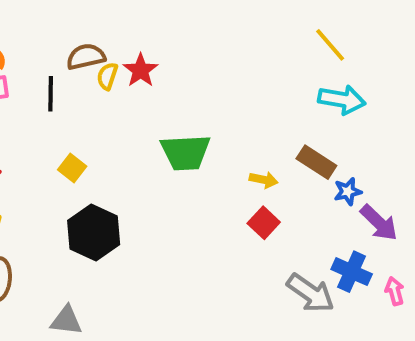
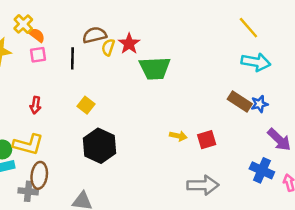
green trapezoid: (185, 152) -> (155, 68), moved
yellow arrow: (264, 180) -> (178, 136), moved
blue star: (348, 191) -> (259, 104), moved
red square: (264, 223) -> (207, 140), turned 30
gray arrow: (311, 293) -> (203, 185), moved, turned -36

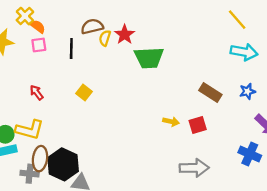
brown rectangle: (240, 101) -> (210, 93), moved
red arrow: (36, 105) -> (37, 93), turned 133
black hexagon: (100, 146) -> (63, 164), moved

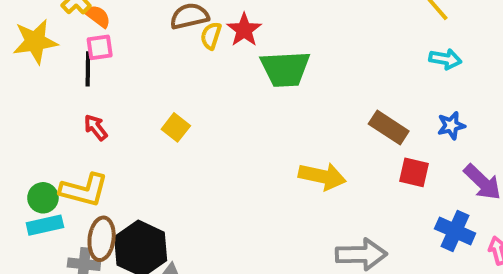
black line: (71, 48) -> (88, 69), moved
cyan arrow: (244, 52) -> (445, 59), size x0.7
yellow arrow: (171, 122) -> (322, 176), size x1.6
red square: (198, 125) -> (414, 172), moved, turned 30

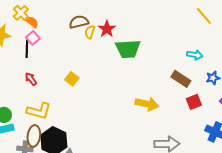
pink square: (100, 47) -> (33, 38), turned -32
cyan arrow: (445, 59) -> (195, 55), moved
red square: (414, 172) -> (194, 102), turned -35
yellow L-shape: (84, 190) -> (39, 111), moved

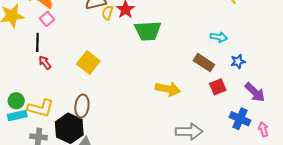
black line: (27, 49) -> (37, 42), moved
yellow square: (72, 79) -> (88, 63), size x1.5
yellow L-shape: (39, 111) -> (41, 108), moved
brown ellipse: (34, 136) -> (82, 106), moved

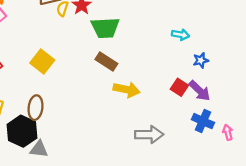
brown rectangle: (204, 63) -> (106, 61), moved
red square: (218, 87) -> (179, 87), turned -35
purple arrow: (255, 92) -> (200, 91), moved

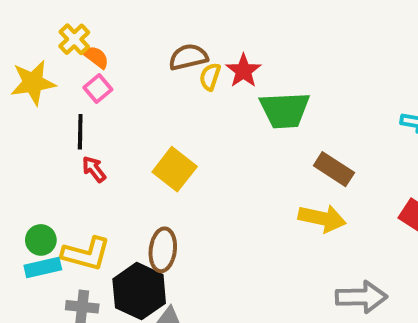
brown rectangle: (106, 61) -> (334, 169), moved

